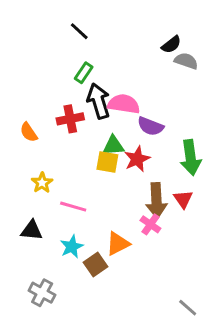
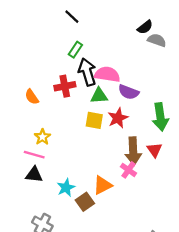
green triangle: (113, 146) -> (99, 96), moved
pink line: (73, 207) -> (34, 155), moved

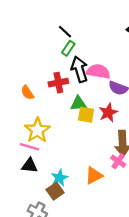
black line: (72, 17) -> (65, 32), moved
green triangle: (99, 96) -> (78, 104), moved
yellow star: (42, 137) -> (37, 130), size x1.6
brown square: (85, 202) -> (55, 191), moved

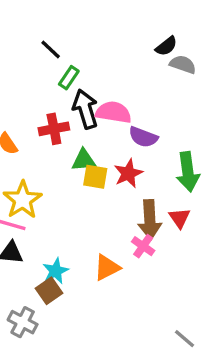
black line: (65, 32) -> (51, 50), moved

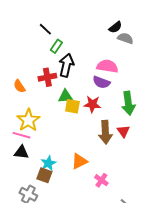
black arrow: (85, 109) -> (66, 65), turned 30
pink semicircle: (113, 112) -> (107, 66), moved
red star: (128, 173) -> (92, 104), turned 30
pink cross: (143, 246) -> (101, 180), moved
brown square: (49, 291) -> (44, 175), turned -35

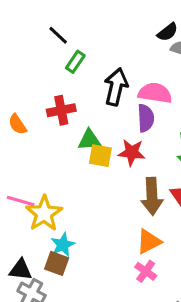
black arrow: (66, 65) -> (116, 87), moved
purple semicircle: (101, 82) -> (146, 118), turned -114
yellow star: (28, 120) -> (44, 213), moved
black triangle: (21, 152) -> (21, 270), moved
orange triangle: (79, 161) -> (149, 242), moved

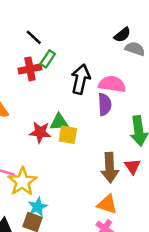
red cross: (61, 110) -> (30, 69), moved
red star: (132, 152) -> (40, 132), moved
orange triangle: (149, 242) -> (107, 204), turned 45

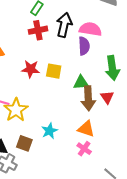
red cross: (30, 69) -> (38, 30), moved
green triangle: (59, 122) -> (81, 83), moved
cyan star: (38, 207) -> (49, 131), moved

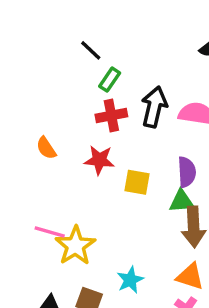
purple semicircle: (84, 46) -> (187, 172), moved
red star: (31, 69) -> (99, 160), moved

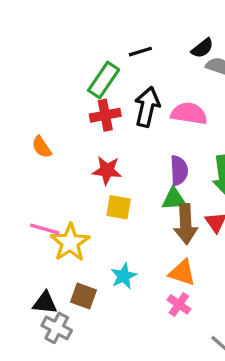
black line: (91, 50) -> (140, 52), moved, turned -60
green rectangle: (110, 80) -> (104, 80), size x1.5
red star: (99, 160) -> (107, 170), moved
yellow square: (137, 182) -> (119, 207), moved

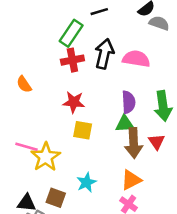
orange triangle: (182, 273) -> (131, 180), turned -45

